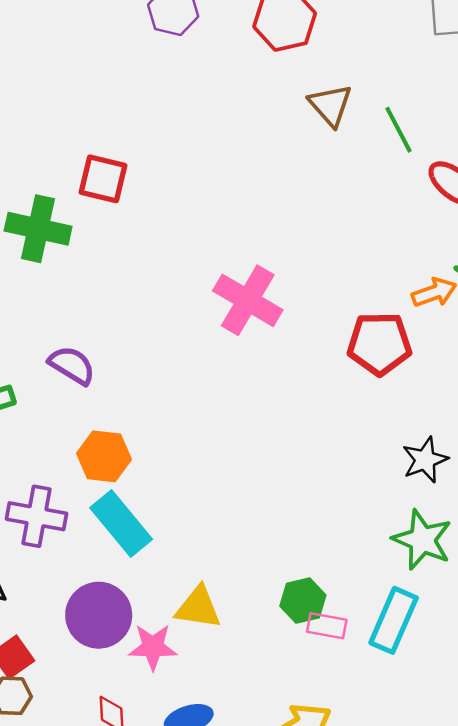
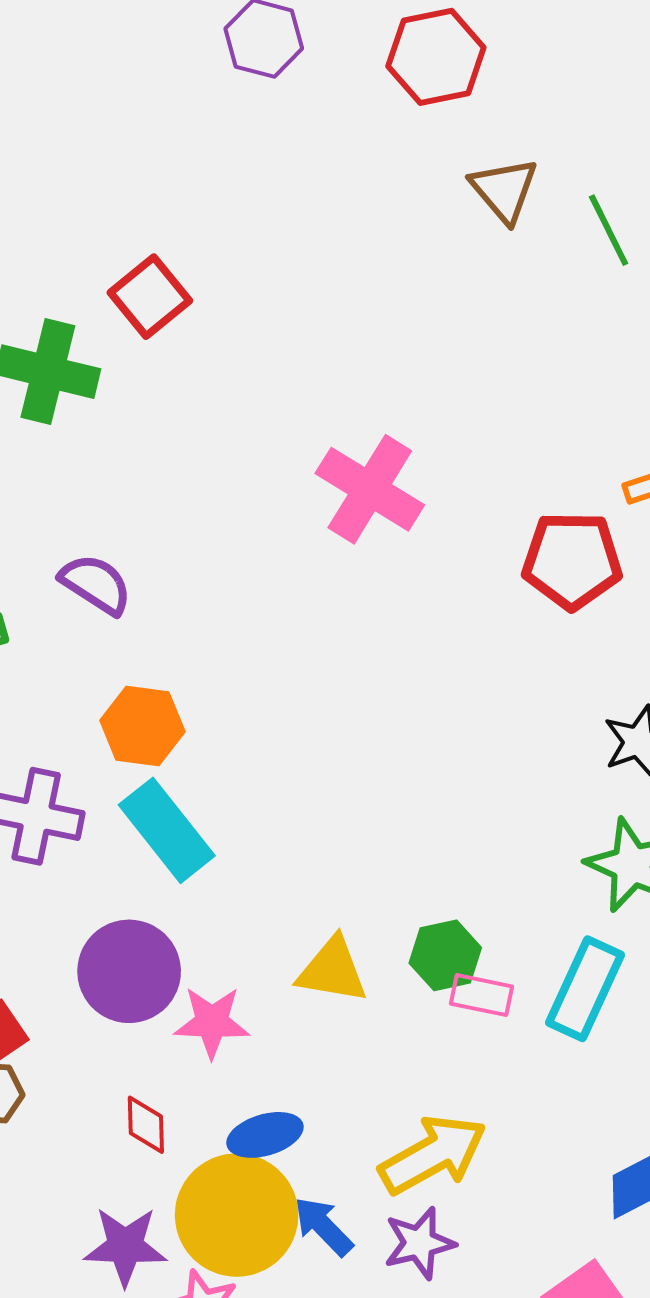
red square: (103, 179) -> (150, 297), turned 36
yellow triangle: (198, 608) -> (332, 970), moved

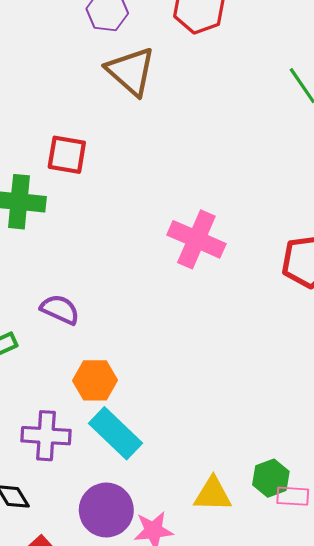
brown triangle: (504, 190) -> (131, 71), moved, size x1.4
red square: (150, 297) -> (67, 155), turned -33

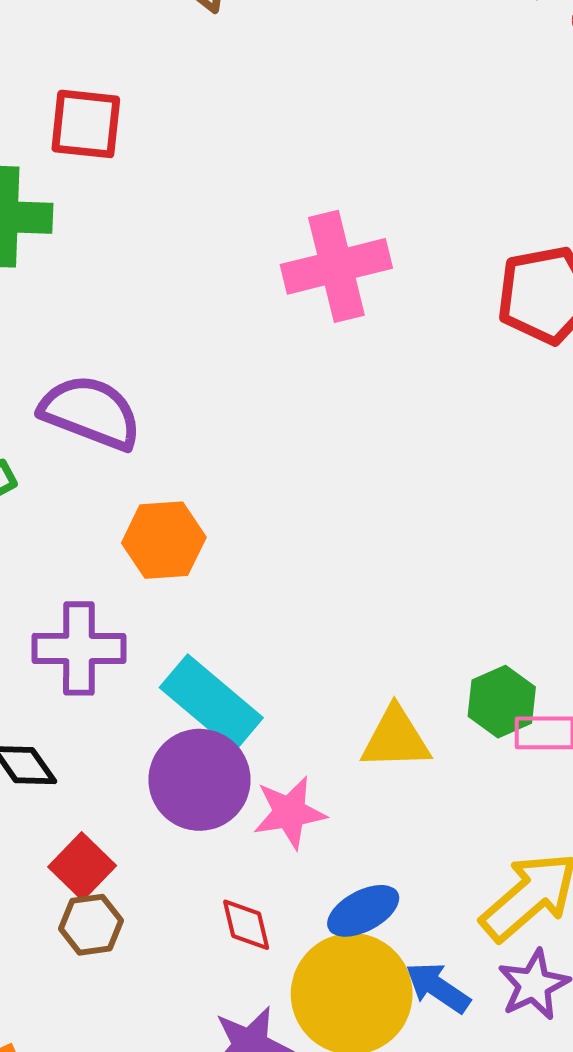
pink cross: (196, 239) -> (336, 266), turned -34
purple semicircle: (60, 309) -> (91, 412), size x1.4
cyan rectangle: (115, 433) -> (211, 703), moved

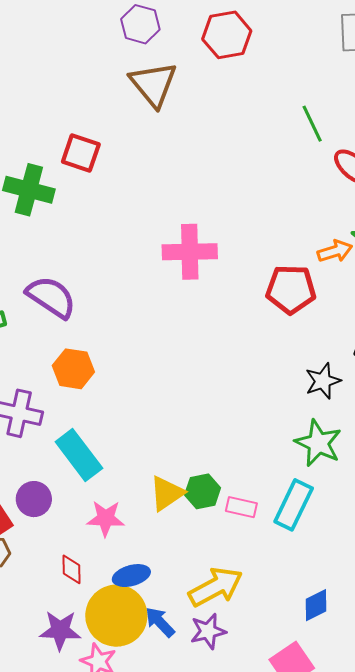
green hexagon: (502, 702) -> (203, 491), moved
yellow triangle: (396, 738) -> (167, 493), turned -45
purple circle: (199, 780) -> (34, 499), moved, size x0.7

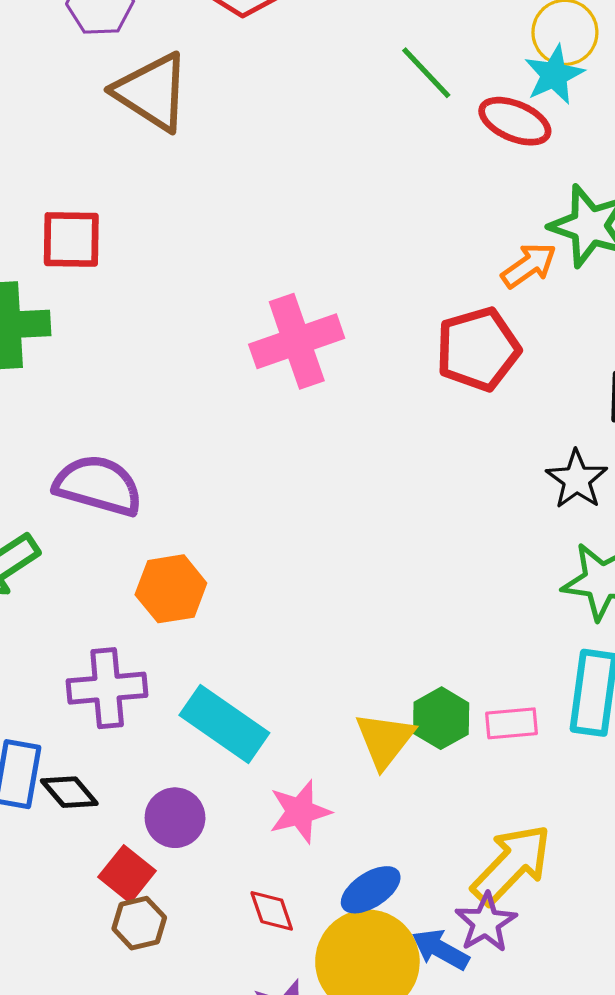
purple star: (208, 631) -> (486, 922), moved

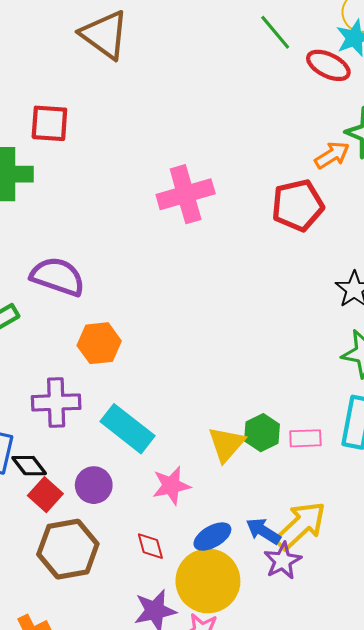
red square: (127, 874) -> (45, 495), moved
brown hexagon: (139, 923) -> (68, 549), size x1.8
blue arrow: (440, 949) -> (263, 531), moved

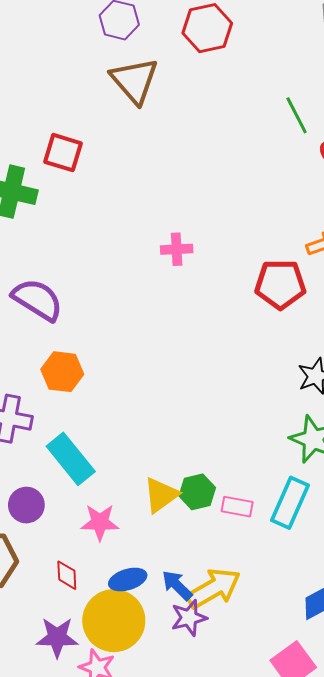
pink cross: (186, 194) -> (177, 249), size x0.6

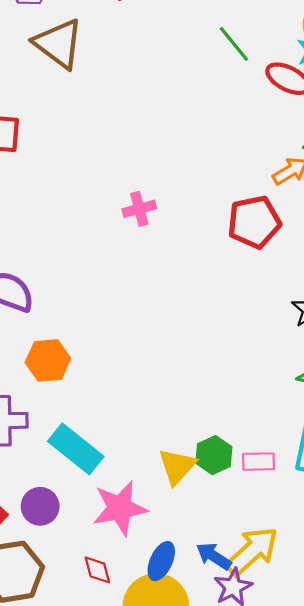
pink star: (100, 522) -> (120, 508), size x1.4
blue ellipse: (128, 580) -> (161, 561), turned -36

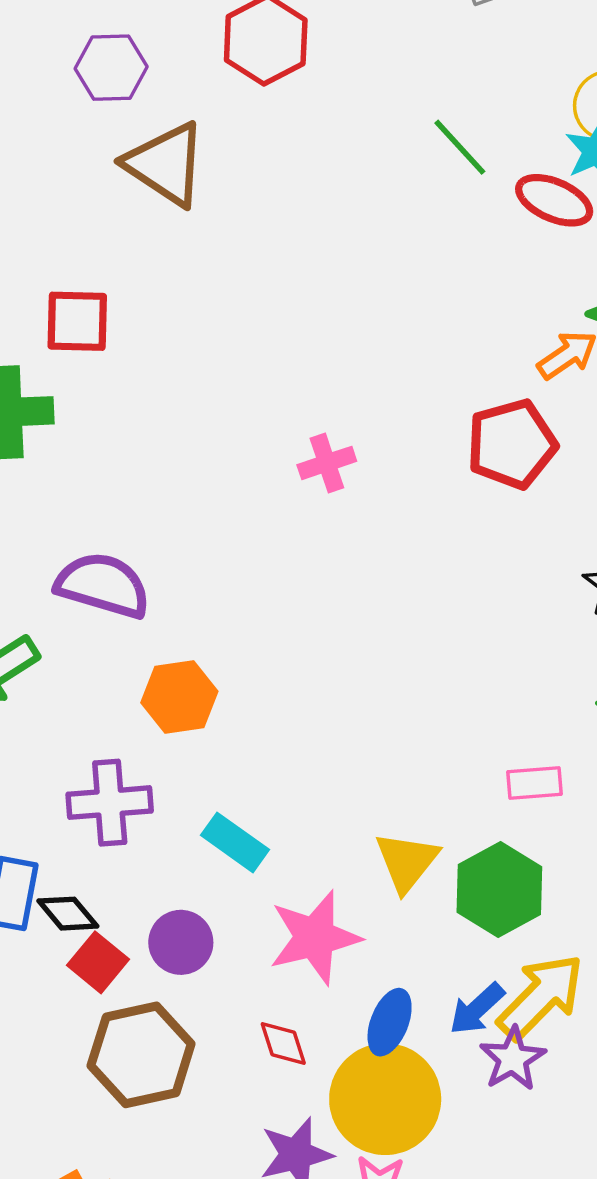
pink cross: (139, 209) -> (327, 463), moved
cyan rectangle: (76, 449) -> (235, 842), size x0.7
green hexagon: (214, 455) -> (499, 889), moved, size x1.4
pink rectangle: (258, 462) -> (534, 783), moved
blue arrow: (214, 556) -> (477, 1009), turned -72

